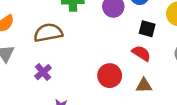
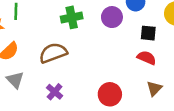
red circle: (110, 76) -> (110, 94), moved
brown triangle: (144, 85) -> (154, 88), turned -35

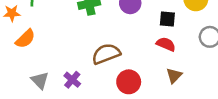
brown semicircle: (53, 53) -> (106, 54), moved
gray triangle: (15, 80) -> (40, 80), moved

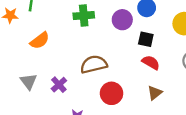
black square: (167, 19) -> (146, 39), moved
orange semicircle: (25, 39) -> (40, 41), moved

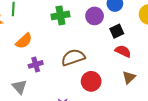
black square: (146, 39) -> (117, 31), turned -32
gray triangle: (29, 82) -> (19, 87), moved
purple cross: (59, 85) -> (36, 64), moved, turned 32

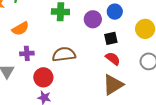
brown triangle: (129, 77) -> (113, 85), size x1.6
red circle: (91, 81) -> (43, 77), moved

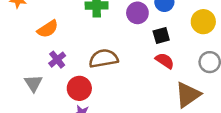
purple cross: (27, 53) -> (57, 60), turned -32
brown triangle: (113, 85) -> (188, 95), moved

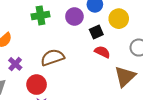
yellow circle: (203, 22) -> (119, 19), moved

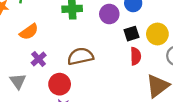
yellow circle: (119, 19) -> (157, 34), moved
red semicircle: (102, 52) -> (136, 56), turned 56

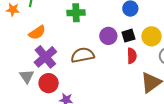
purple circle: (109, 14) -> (108, 36), moved
purple cross: (39, 59) -> (45, 57), size x1.6
red circle: (60, 84) -> (49, 83), moved

